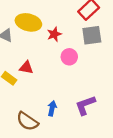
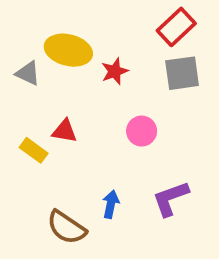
pink circle: (69, 57) -> (142, 131), moved

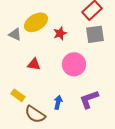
yellow ellipse: (68, 50) -> (36, 22), turned -45
pink circle: (142, 131) -> (74, 64), size x1.5
yellow rectangle: (34, 150) -> (18, 95), moved

